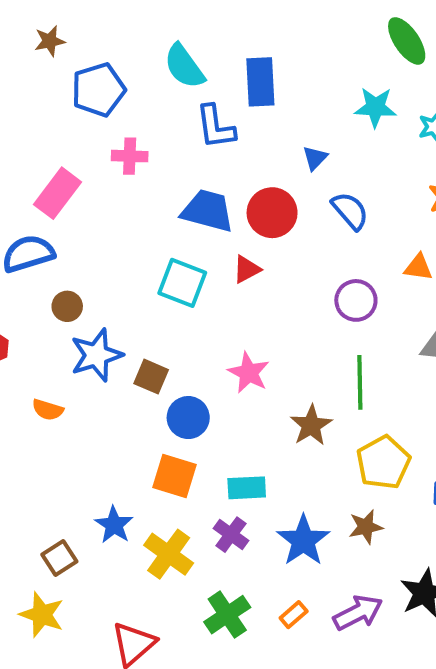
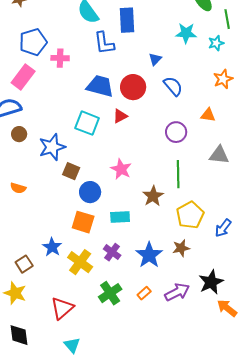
blue pentagon: (98, 90) -> (33, 42), moved
brown circle: (67, 306) -> (19, 134), moved
blue star: (96, 355) -> (52, 147), moved
cyan rectangle: (247, 488) -> (120, 217), moved

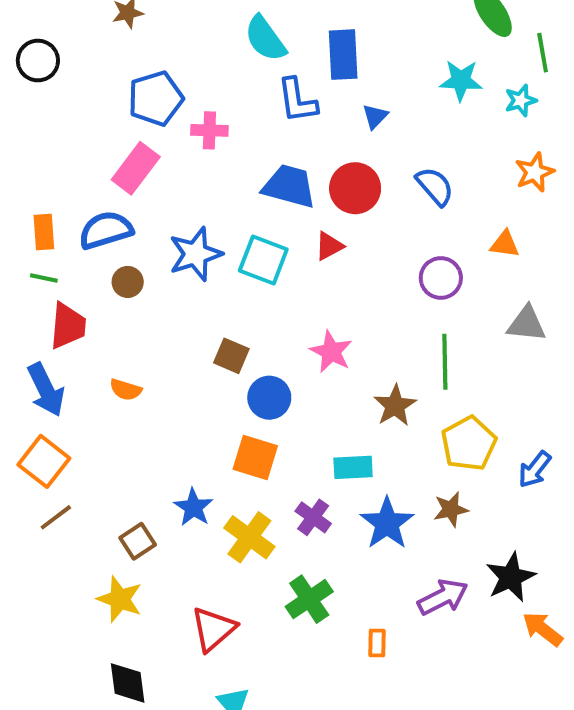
blue triangle: (155, 59) -> (375, 116), moved
blue star: (52, 147) -> (195, 254), moved
cyan rectangle: (120, 217) -> (353, 467), moved
orange rectangle: (144, 293) -> (377, 643), moved, turned -48

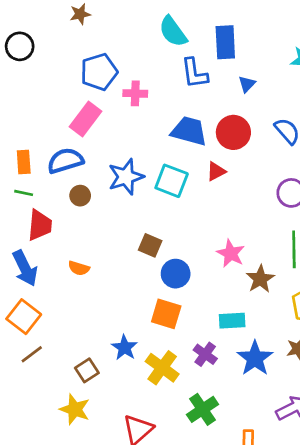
pink star: (331, 352) -> (231, 253), moved

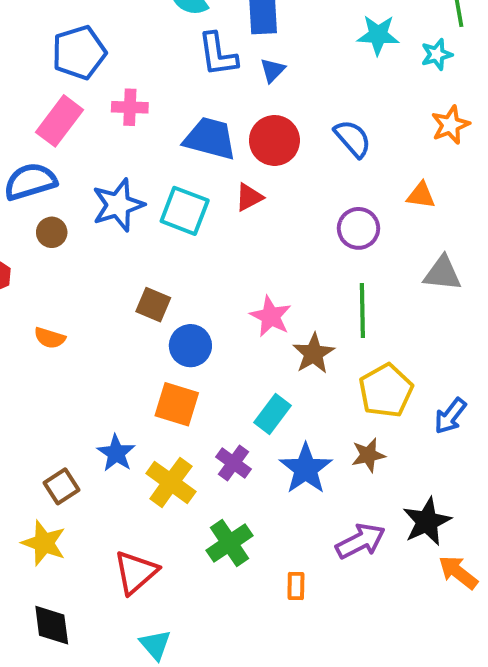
blue triangle: (247, 84) -> (273, 70), moved
pink cross: (135, 93) -> (130, 107), moved
cyan rectangle: (232, 321) -> (273, 414), turned -50

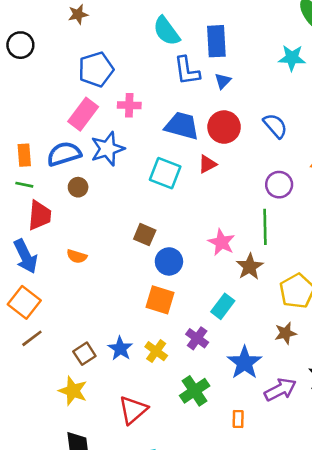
blue star: (118, 205) -> (107, 149), moved
green line: (362, 310) -> (265, 227), moved
blue star: (116, 453) -> (120, 349), moved
blue star: (306, 469) -> (245, 363), moved
yellow cross: (171, 482) -> (156, 351), size x0.7

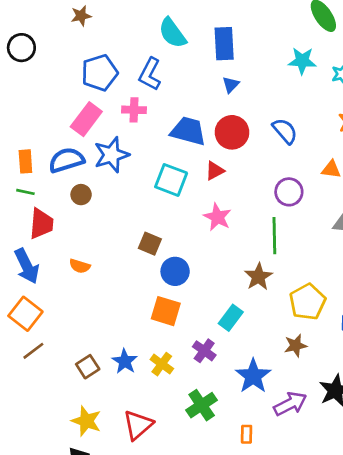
blue L-shape: (187, 71) -> (150, 74), moved, turned 36
pink star: (221, 242) -> (217, 217), moved
yellow star: (73, 391) -> (86, 421), moved

